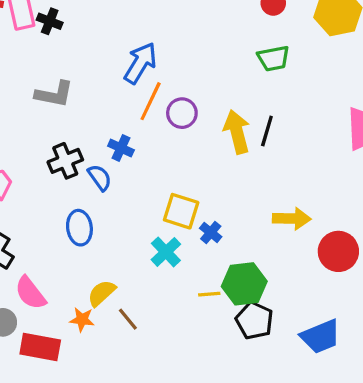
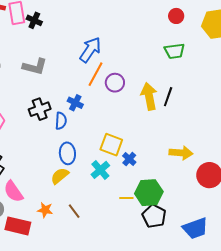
blue semicircle: (100, 178) -> (61, 121), turned 36
blue ellipse: (79, 228) -> (67, 153), moved
yellow semicircle: (102, 293) -> (60, 176), moved

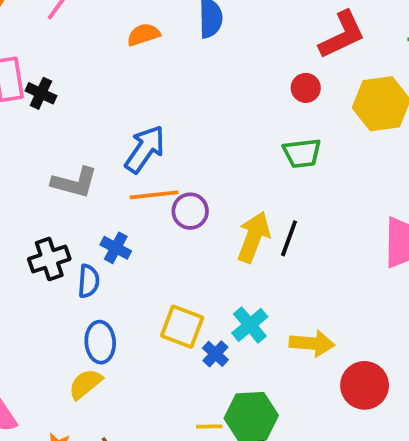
gray L-shape: (35, 67) -> (75, 182), moved
orange line: (95, 74) -> (154, 195), turned 55
yellow arrow: (149, 96) -> (254, 237), turned 32
cyan cross: (100, 170) -> (250, 325), moved

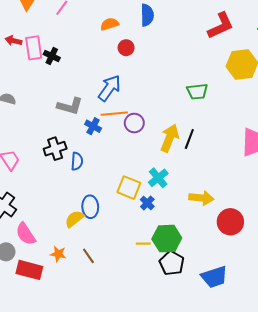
red circle: (306, 88) -> (126, 48), moved
blue cross: (116, 248) -> (93, 126), moved
cyan cross: (250, 325) -> (158, 178), moved
blue ellipse: (100, 342) -> (90, 207), moved

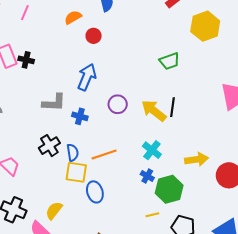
orange line: (114, 114) -> (104, 154), moved
yellow arrow: (169, 138) -> (154, 111), turned -60
yellow square: (129, 188) -> (76, 172), moved
yellow semicircle: (74, 219) -> (54, 210), moved
green hexagon: (167, 239) -> (169, 189), moved

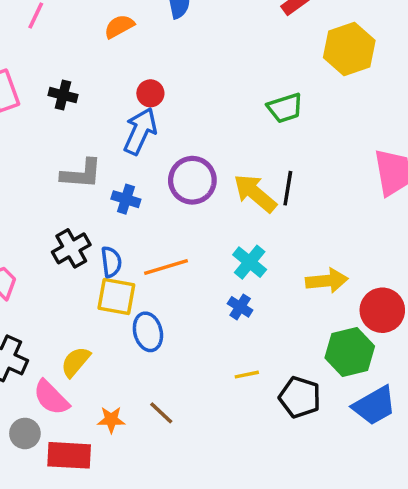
red circle: (94, 36) -> (150, 93), moved
black cross: (26, 60) -> (63, 95), moved
purple circle: (118, 104) -> (192, 180), size x1.4
green hexagon: (169, 189) -> (350, 352), moved

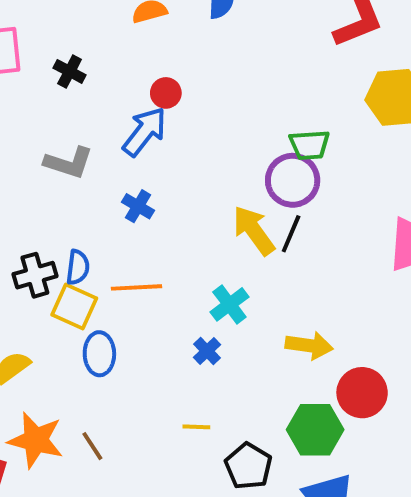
purple circle: (192, 180) -> (293, 180), moved
blue cross: (126, 199) -> (138, 206), moved
black cross: (71, 248) -> (35, 275), moved
orange star: (111, 420) -> (36, 440), size x1.8

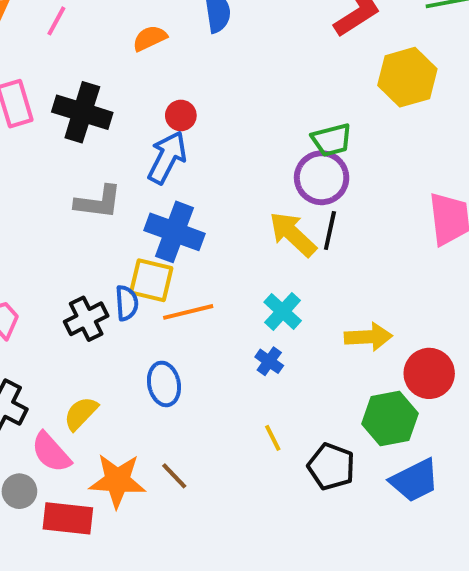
black cross: (70, 71) -> (82, 112), size x1.8
blue cross: (138, 206) -> (175, 232), size x1.8
yellow square: (74, 306) -> (151, 280), moved
yellow line: (196, 427) -> (273, 438), turned 72

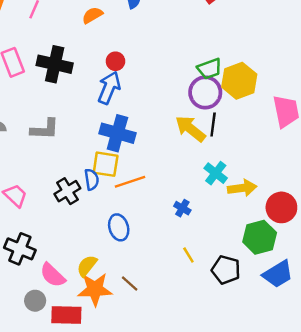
yellow hexagon: (407, 77) -> (239, 81), moved
gray L-shape: (98, 202) -> (45, 129), moved
cyan cross: (283, 311) -> (216, 173), moved
yellow semicircle: (81, 413) -> (87, 266), moved

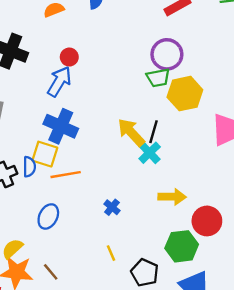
purple circle: (205, 92) -> (167, 54), moved
cyan cross: (216, 173) -> (150, 153), moved
blue ellipse: (119, 227) -> (48, 216), turned 35

